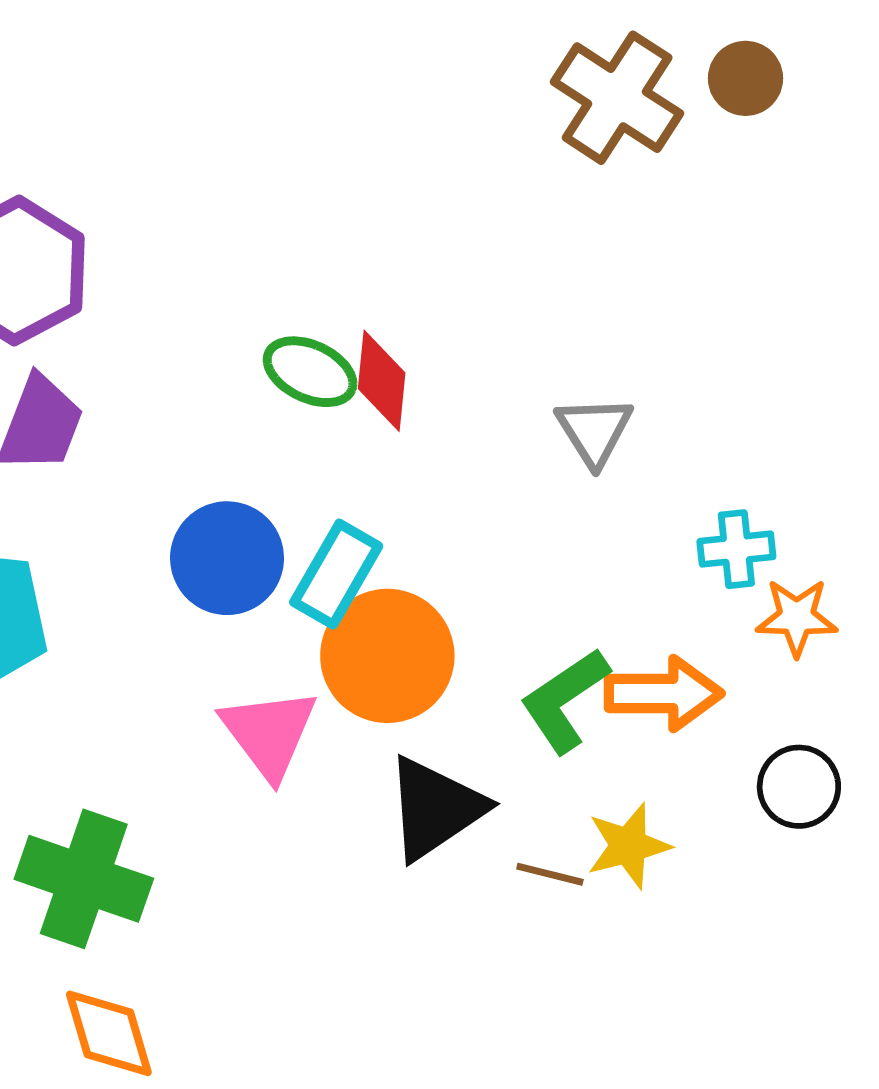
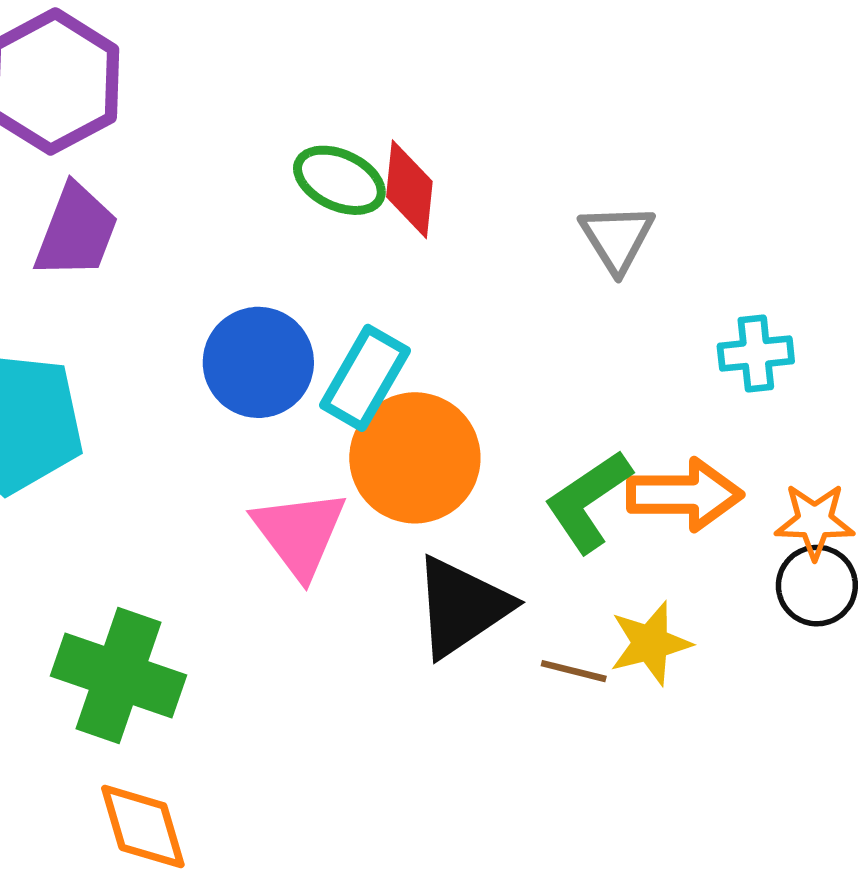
orange star: (797, 617) -> (815, 521), moved

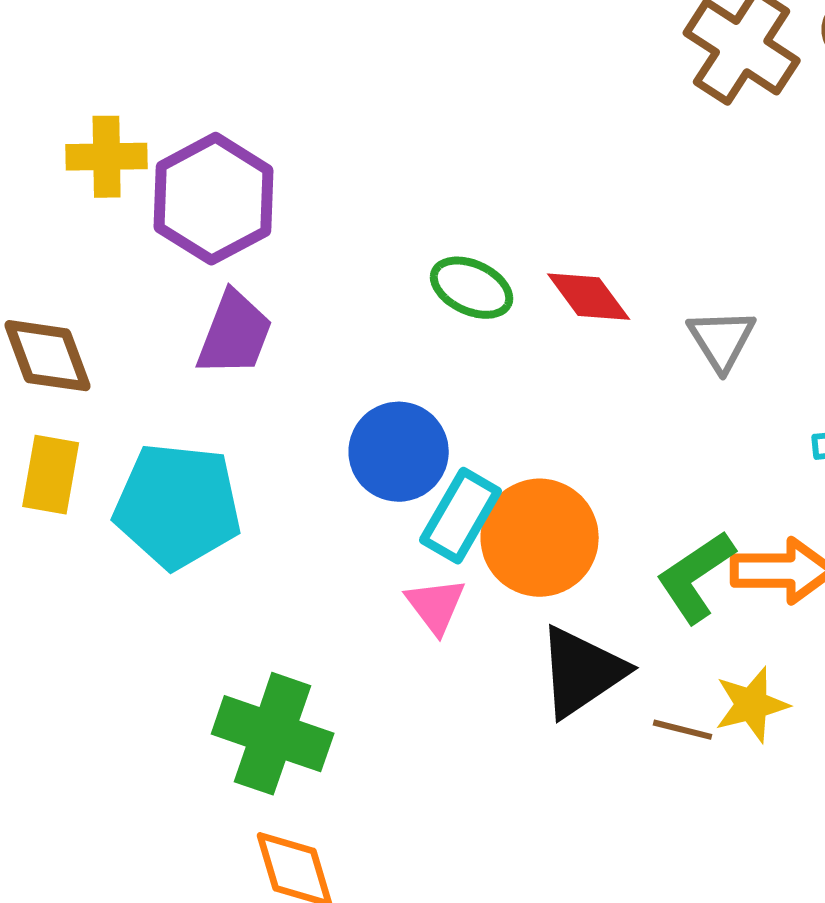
red diamond: (409, 189) -> (589, 297), moved, turned -42
cyan rectangle: (365, 378) -> (461, 516), moved
pink triangle: (299, 533) -> (436, 606), size x0.7

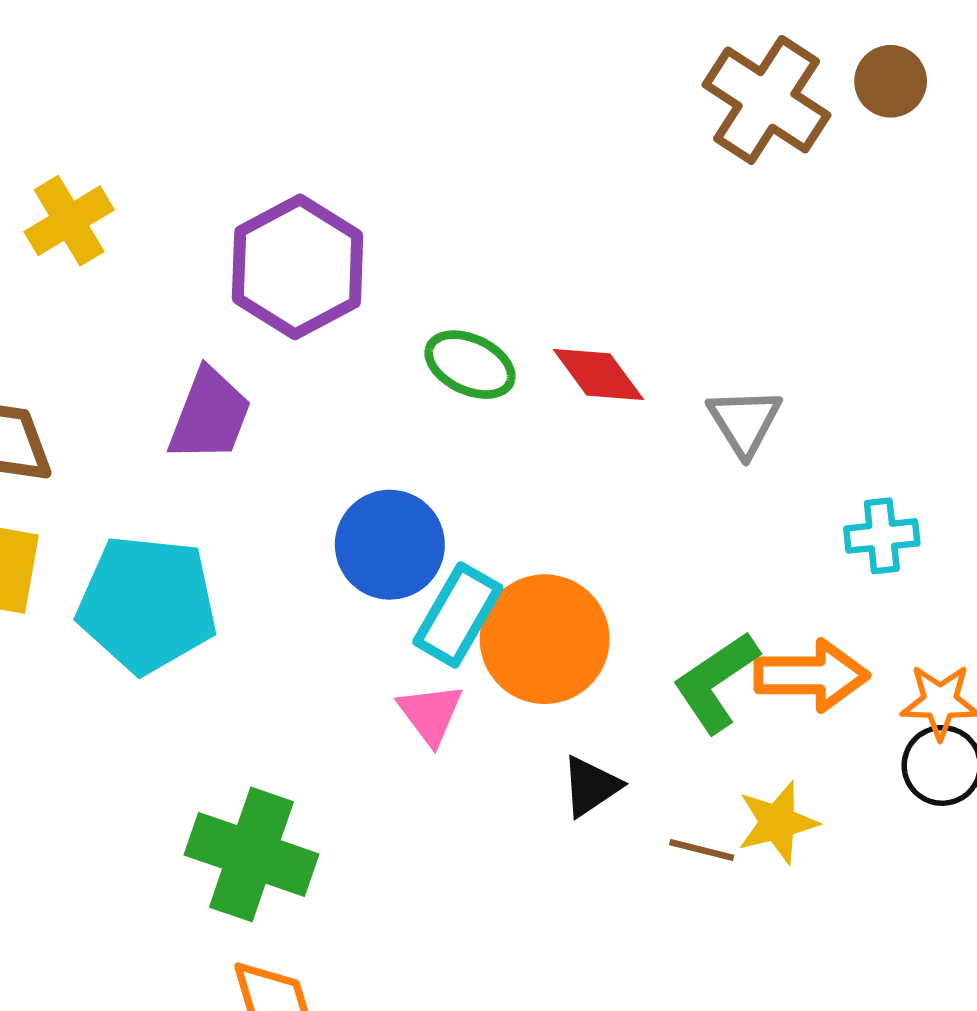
yellow cross: (107, 157) -> (69, 221), turned -30
purple hexagon: (214, 199) -> (298, 267), moved
black triangle: (582, 672) -> (591, 786), size x0.6

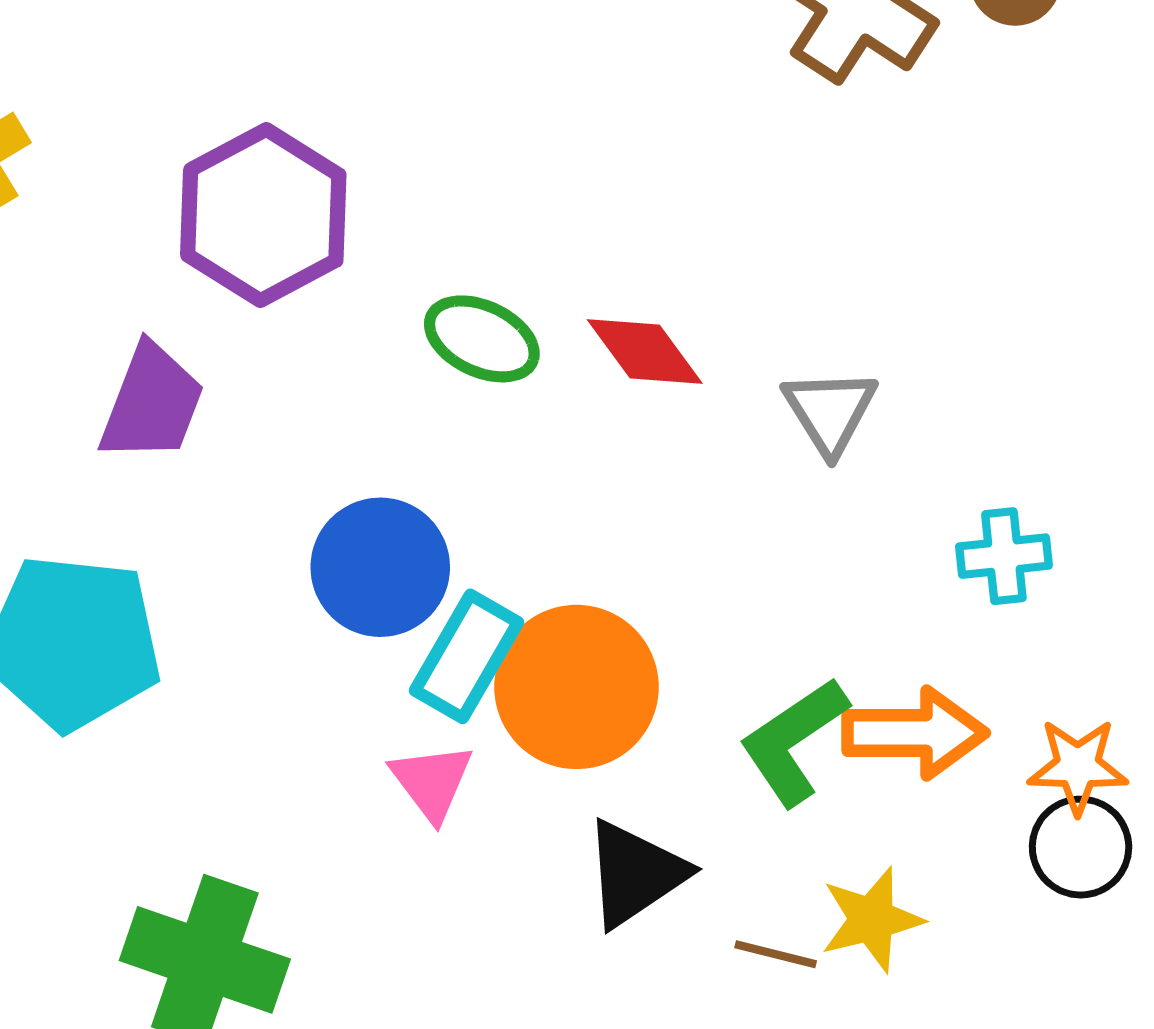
black triangle: (591, 786) -> (635, 874), size x1.4

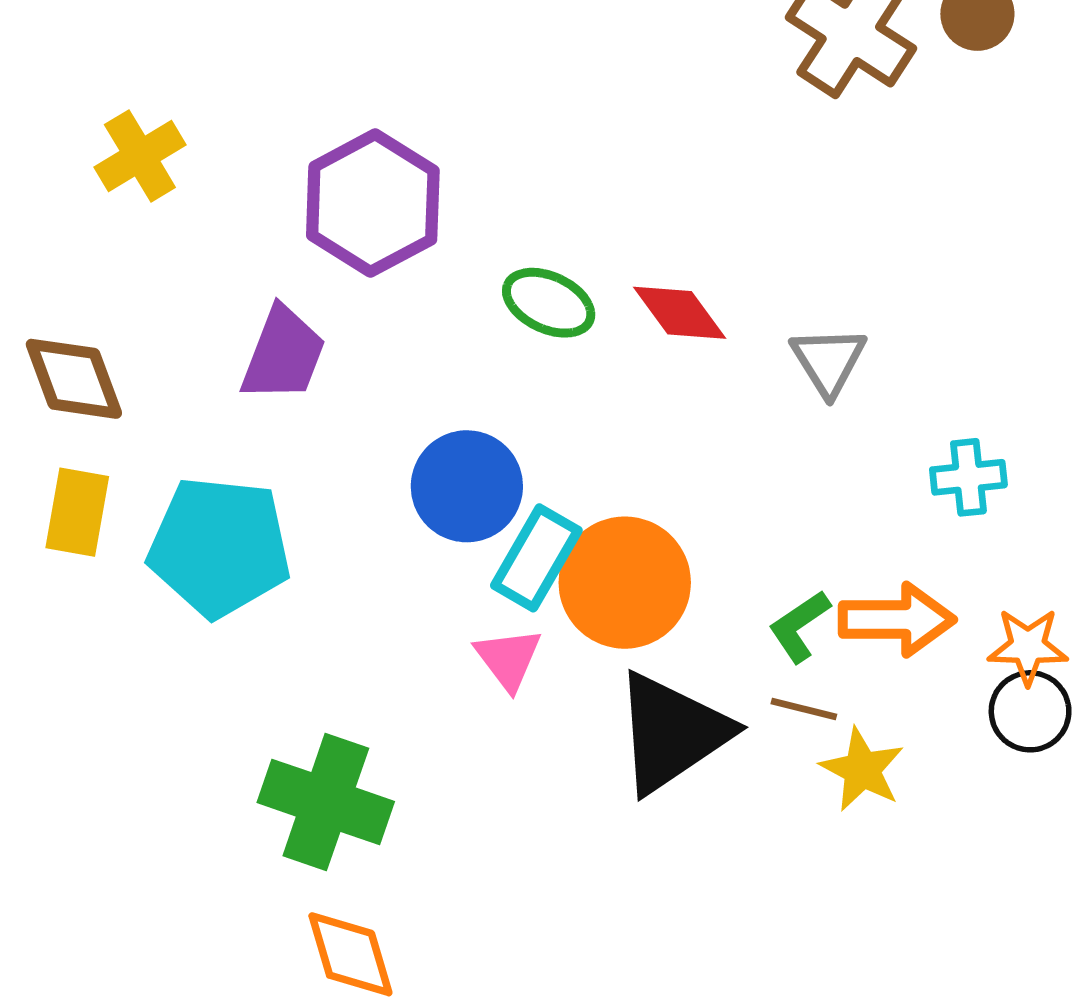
green L-shape: (794, 741) -> (799, 626), size x0.7
black triangle: (635, 874) -> (672, 733), size x1.4
yellow star: (872, 919) -> (862, 770), turned -30
brown line: (776, 954) -> (804, 709), moved

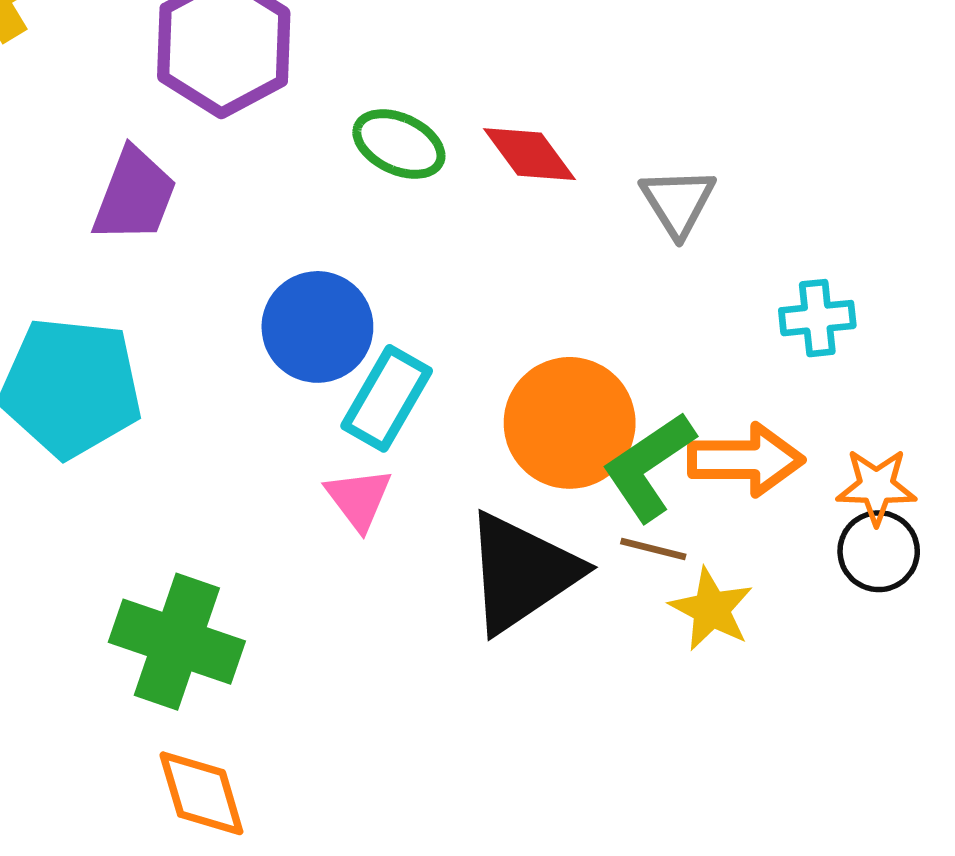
orange circle: (625, 583) -> (570, 423), moved
green L-shape: (799, 626) -> (649, 466), size x1.5

